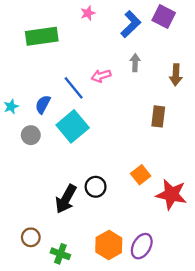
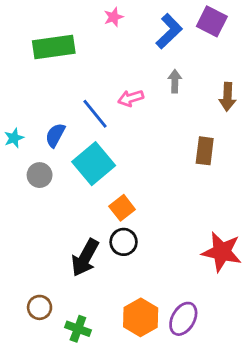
orange square: (141, 175) -> (122, 208), moved

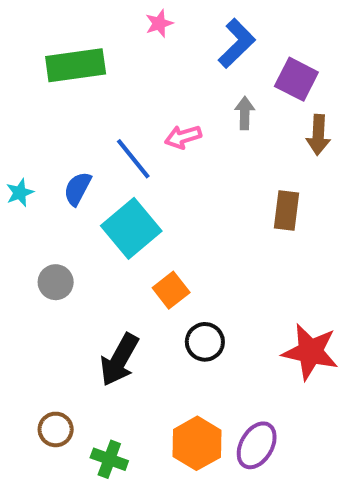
purple square: (212, 21) -> (296, 79), moved
gray circle: (40, 175) -> (56, 282), moved
black circle: (124, 242) -> (205, 342), moved

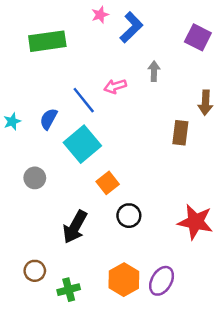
blue L-shape: (237, 43) -> (131, 27), moved
purple square: (296, 79) -> (198, 37), moved
brown arrow: (318, 135) -> (205, 103), moved
green cross: (109, 459) -> (69, 290), turned -35

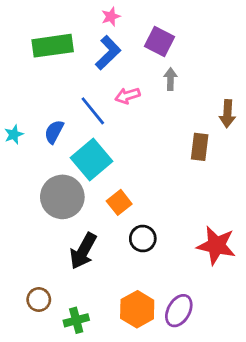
blue L-shape: (131, 27) -> (108, 53), moved
purple square: (198, 37) -> (159, 42), moved
gray circle: (35, 178) -> (62, 197), moved, size x1.8

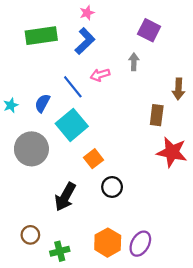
purple square: (159, 42) -> (149, 30), moved
gray circle: (62, 197) -> (31, 149), moved
red star: (216, 245) -> (172, 152), moved

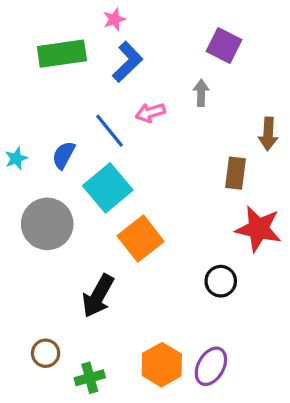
pink star: (87, 13) -> (114, 19), moved
orange square: (94, 159) -> (141, 239), size x1.5
black circle: (112, 187) -> (221, 281), moved

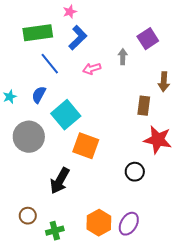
purple square: (224, 45) -> (148, 39), moved, turned 30
blue line: (109, 131) -> (50, 64), moved
orange square: (141, 239) -> (86, 146), turned -32

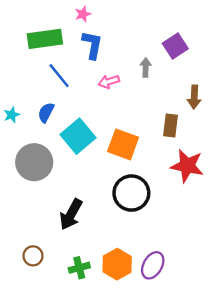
blue L-shape: (78, 38) -> (92, 45), turned -35
orange square: (86, 146) -> (123, 144), moved
black circle: (135, 172) -> (131, 193), moved, size x1.6
green cross: (55, 231) -> (79, 268), moved

